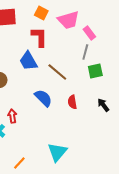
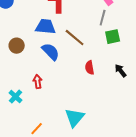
blue trapezoid: (28, 61) -> (46, 27), turned 125
blue semicircle: (43, 98) -> (51, 52), moved
red arrow: (12, 116) -> (38, 82), moved

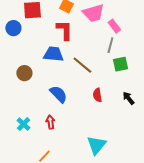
blue semicircle: (51, 52) -> (58, 94), moved
red arrow: (38, 82) -> (50, 122), moved
cyan triangle: (75, 118) -> (96, 145), moved

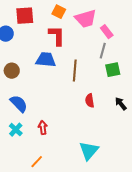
brown line: (82, 65) -> (75, 71), turned 55
brown circle: (24, 73) -> (12, 71), moved
blue semicircle: (58, 94) -> (19, 104), moved

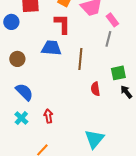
green square: (113, 70) -> (118, 73), moved

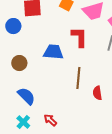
red L-shape: (62, 24) -> (79, 37), moved
brown line: (80, 59) -> (78, 78), moved
red arrow: (48, 116) -> (50, 120), turned -40

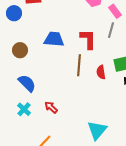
red L-shape: (79, 37) -> (88, 39), moved
red semicircle: (97, 93) -> (101, 72), moved

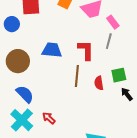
brown circle: (20, 50) -> (18, 61), size x1.5
cyan cross: (24, 109) -> (22, 120), size x1.6

